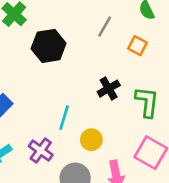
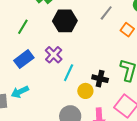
black cross: (109, 89) -> (100, 79), moved, turned 35
purple cross: (41, 151) -> (54, 55), moved

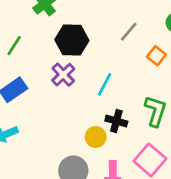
purple cross: (54, 55) -> (63, 75), moved
cyan line: (69, 73) -> (105, 84), moved

